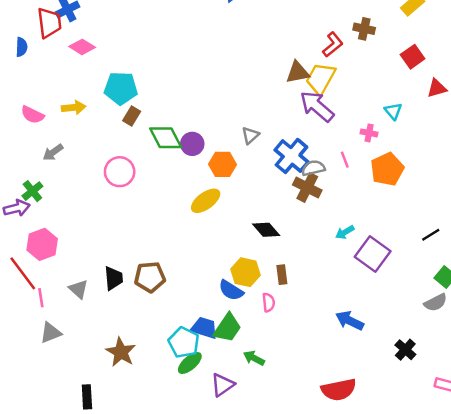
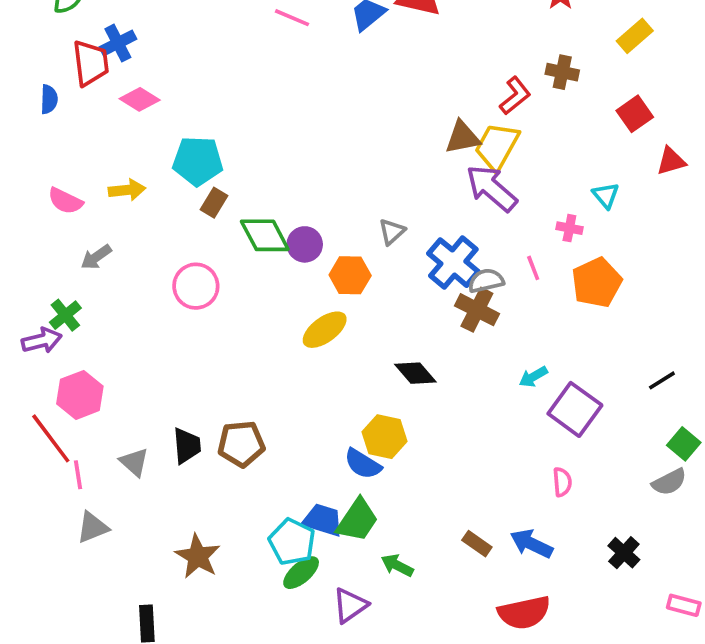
brown rectangle: (282, 275) -> (477, 544), moved, turned -48
pink semicircle: (269, 302) -> (562, 482), moved
blue arrow: (350, 321) -> (531, 544), moved

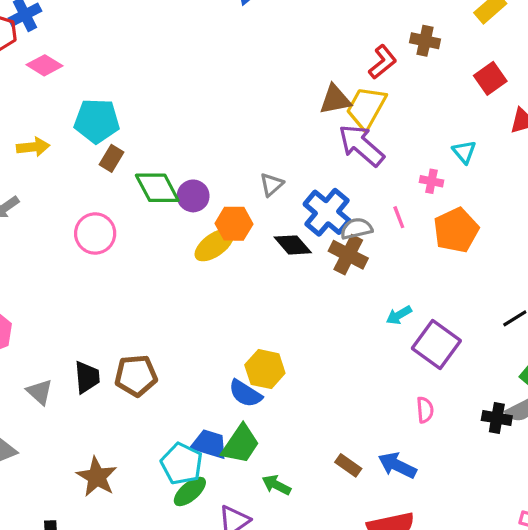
yellow ellipse: (325, 330) -> (214, 245), moved
black diamond: (415, 373) -> (293, 245), moved
black cross: (624, 553) -> (497, 418), moved, turned -32

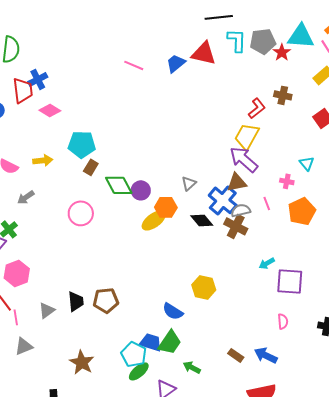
brown triangle: (335, 100) -> (237, 182), moved
purple square: (436, 345) -> (290, 281), turned -32
yellow hexagon: (265, 369) -> (204, 287), moved
gray triangle: (40, 392) -> (47, 310), turned 42

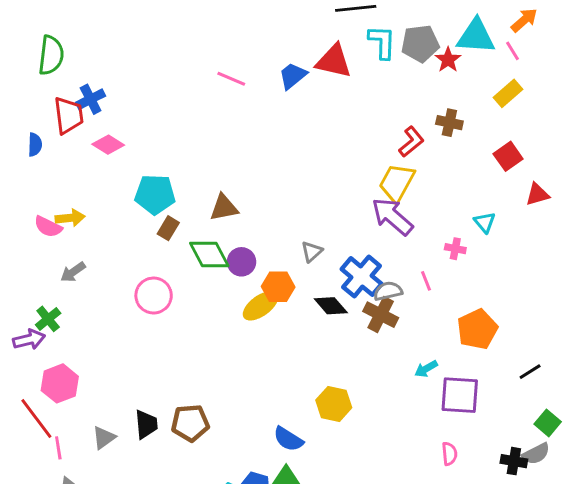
yellow arrow: (43, 160) -> (70, 218), moved
brown triangle: (237, 182) -> (224, 208), moved
orange pentagon: (302, 211) -> (477, 329), moved

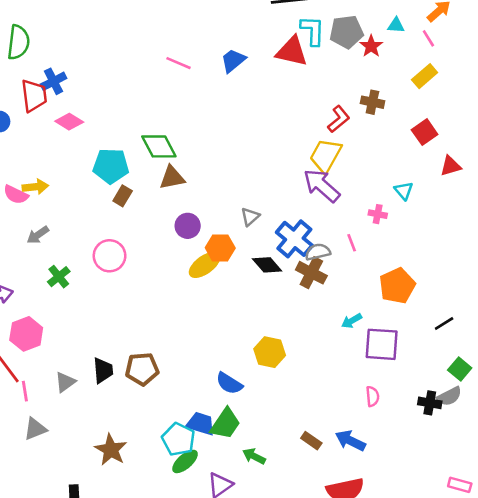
cyan triangle: (476, 36) -> (396, 25), size x0.5
red triangle: (334, 61) -> (292, 51), moved
green diamond: (209, 254) -> (159, 146), moved
green cross: (48, 319) -> (59, 277), moved

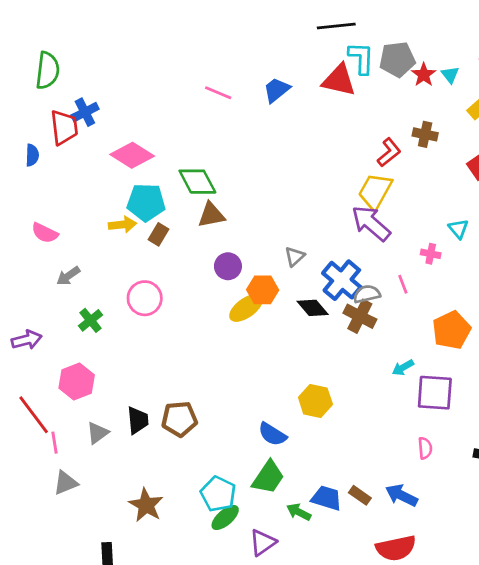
cyan triangle: (396, 25) -> (450, 75), moved, turned 48
pink diamond: (69, 122) -> (132, 155), moved, size x1.4
yellow arrow: (35, 187) -> (122, 225), moved
pink hexagon: (26, 334) -> (77, 381), moved
blue trapezoid: (201, 424) -> (327, 498), moved

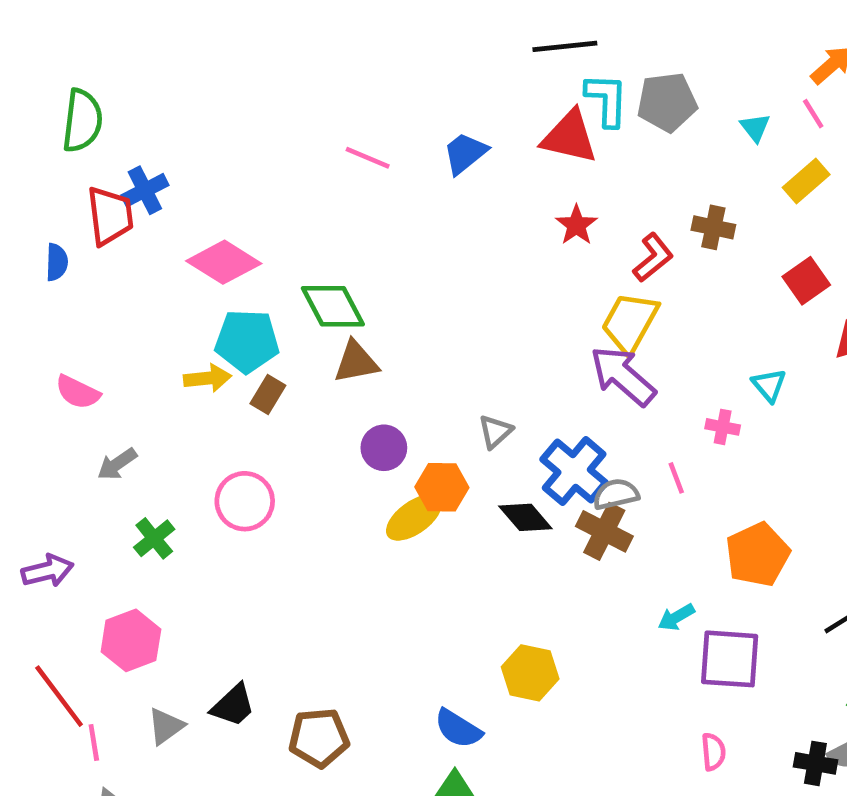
red star: (424, 75) -> (576, 225), moved
brown pentagon: (179, 419) -> (319, 738), moved
black trapezoid: (138, 420) -> (233, 705), turned 52

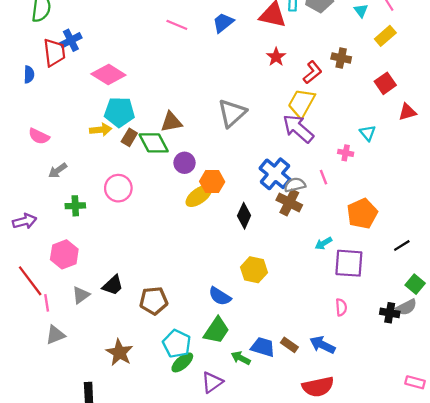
green diamond: (333, 306) -> (154, 143), moved
gray triangle: (495, 432) -> (232, 113), moved, size x1.8
black diamond: (525, 517) -> (244, 216), moved, turned 65
green cross: (154, 538) -> (75, 206), turned 36

